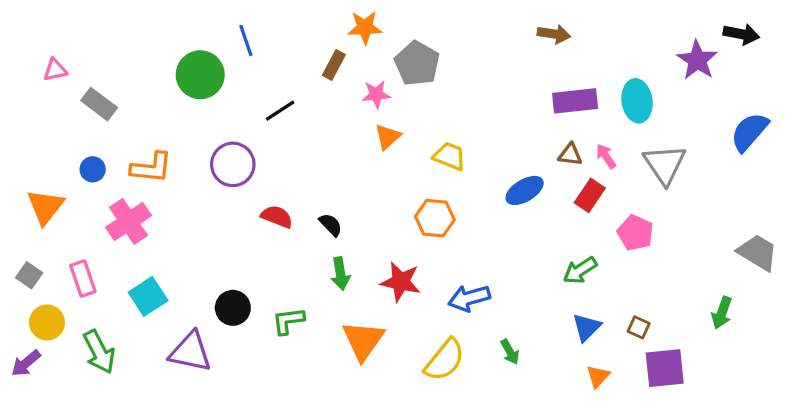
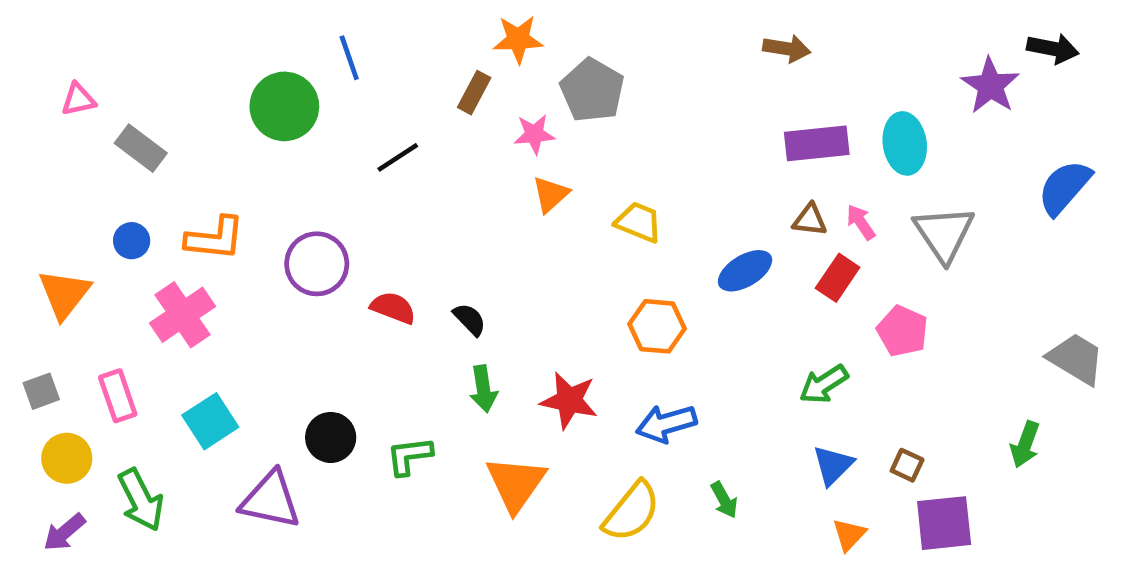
purple circle: (233, 164) -> (317, 264), moved
orange hexagon: (435, 218) -> (657, 326), moved
gray square: (29, 275) -> (41, 391), turned 35
purple arrow: (26, 363) -> (64, 532), moved

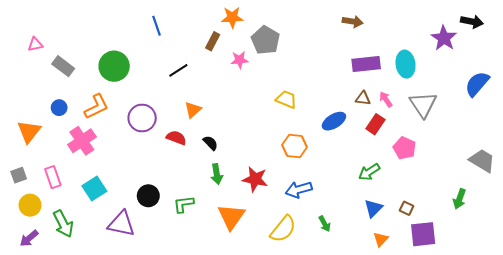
green circle: (284, 106) -> (114, 66), moved
orange triangle: (551, 194) -> (193, 110), moved
orange L-shape: (215, 238) -> (96, 107), turned -32

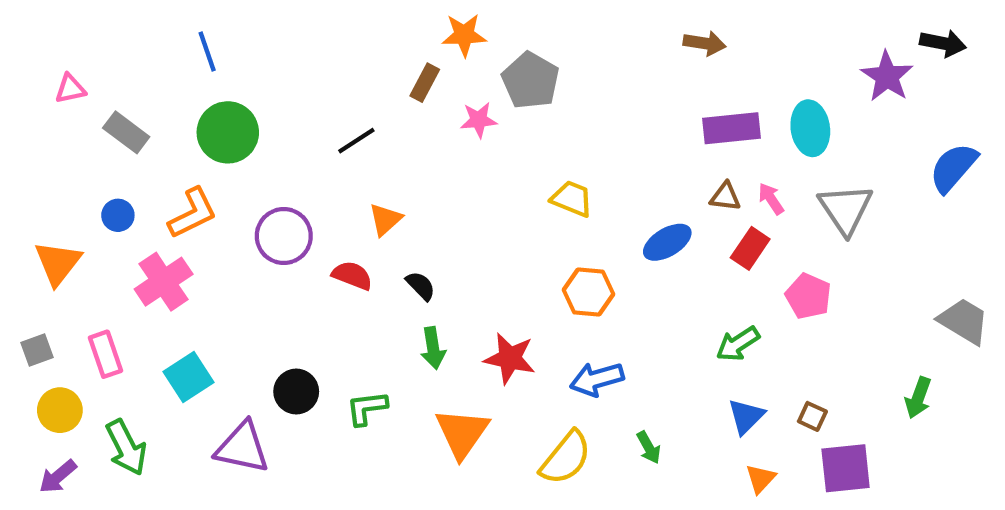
blue line: (157, 26) -> (207, 52), moved

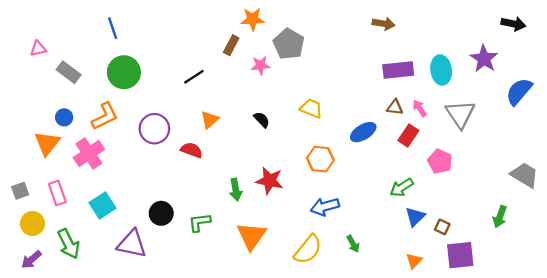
purple star: (887, 76) -> (484, 59), moved
orange triangle: (58, 263) -> (47, 143), moved
black semicircle: (421, 286) -> (262, 120), moved
red star: (510, 358) -> (270, 181), moved
blue triangle: (746, 416) -> (415, 217), moved

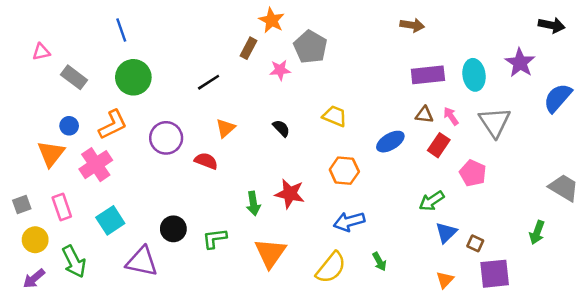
orange star: (253, 19) -> (272, 20), turned 30

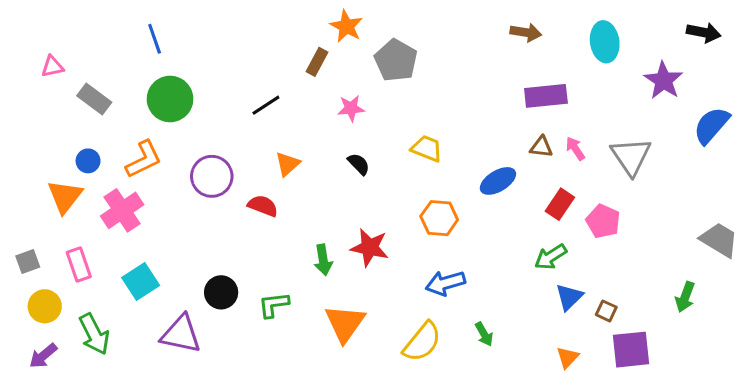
pink star: (280, 70) -> (351, 108), moved
cyan ellipse: (474, 75) -> (605, 42), moved
red rectangle: (439, 145) -> (560, 204), moved

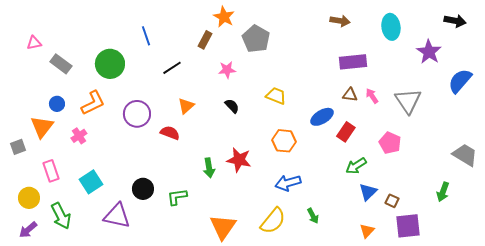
blue line: (155, 39) -> (146, 36), moved
red rectangle: (560, 204) -> (346, 132), moved
pink cross: (122, 210) -> (79, 136), size x0.6
gray square: (28, 261) -> (18, 147), moved
orange triangle: (345, 323) -> (223, 227), moved

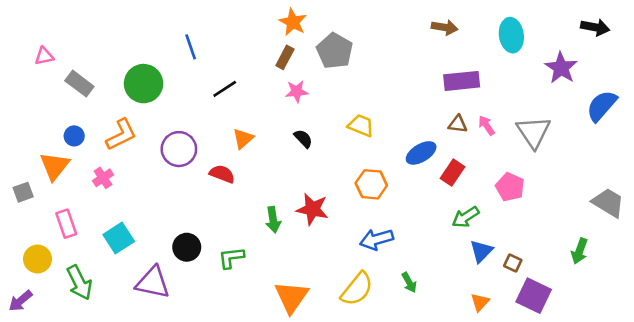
brown rectangle: (205, 40) -> (285, 57), moved
purple square: (408, 226) -> (534, 296), turned 32
purple arrow: (28, 230) -> (20, 301), moved

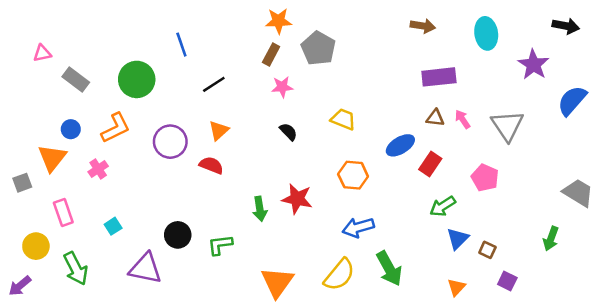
orange star: (293, 22) -> (278, 21), turned -30
orange triangle: (243, 139) -> (219, 130), moved
cyan square: (119, 238) -> (113, 226), size x0.6
green arrow: (409, 283) -> (389, 268), size x1.8
purple square: (534, 296) -> (507, 281), size x0.6

